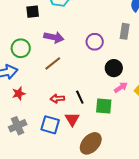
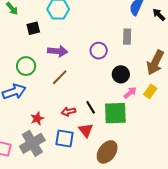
red star: (19, 93) -> (37, 118), moved
green square: (104, 106) -> (115, 113), size x1.4
gray cross: (18, 126) -> (32, 143), size x1.4

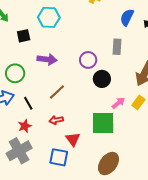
black circle: (121, 74) -> (102, 79), moved
brown line: (60, 77) -> (57, 92), moved
black line: (91, 107) -> (28, 103), moved
blue square: (65, 138) -> (59, 157), moved
brown ellipse: (107, 152) -> (108, 164), moved

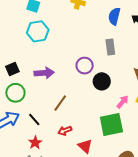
black square: (24, 36) -> (12, 69), moved

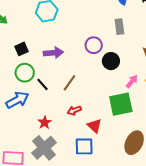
black line: (34, 120) -> (42, 84), moved

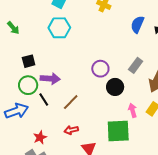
gray rectangle: (119, 27) -> (136, 65), moved, turned 35
purple arrow: (53, 53) -> (50, 79), moved
pink arrow: (132, 81) -> (133, 110), turned -64

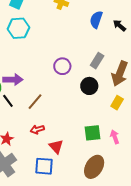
black circle: (115, 87) -> (89, 86), moved
pink arrow: (133, 110) -> (115, 137), moved
green square: (118, 131) -> (92, 133), moved, size x0.7

